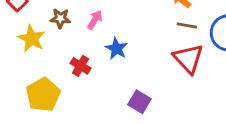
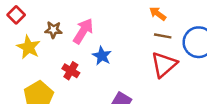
pink arrow: (95, 20) -> (83, 31), size x1.5
red triangle: (188, 59) -> (164, 65), turned 32

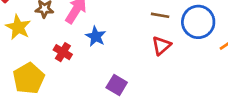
red triangle: (164, 65) -> (161, 46), size x0.7

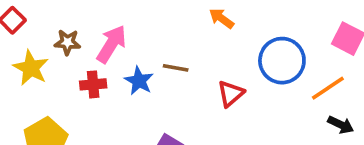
brown line: (160, 15) -> (176, 68), moved
red cross: (63, 52) -> (93, 84), moved, turned -36

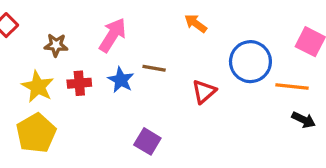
pink arrow: (111, 44) -> (113, 35), moved
yellow star: (31, 68) -> (38, 87), moved
orange line: (328, 88) -> (292, 87), turned 40

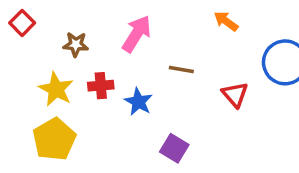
blue star: (121, 80) -> (138, 102), moved
red triangle: (204, 92) -> (235, 95), turned -30

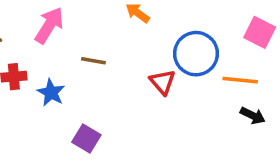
red triangle: (235, 95) -> (162, 82), moved

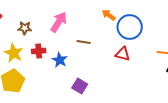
blue circle: (196, 54) -> (130, 27), moved
red triangle: (162, 82) -> (123, 54), turned -35

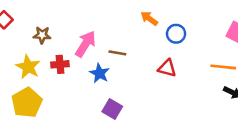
pink arrow: (59, 22) -> (85, 44), moved
blue circle: (130, 27) -> (176, 34), size x0.6
blue star: (60, 60) -> (100, 73), moved

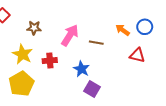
orange arrow: (149, 18) -> (123, 30), moved
red cross: (60, 64) -> (50, 61), moved
blue star: (100, 73) -> (81, 69), moved

